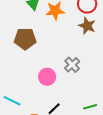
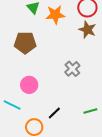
pink circle: (47, 77) -> (29, 85), moved

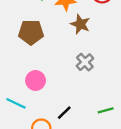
brown star: (87, 30) -> (80, 24), moved

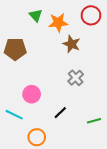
brown pentagon: (31, 32) -> (15, 49), moved
black line: (64, 113) -> (60, 113), moved

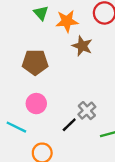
brown pentagon: (15, 49) -> (35, 62), moved
gray cross: (76, 78) -> (87, 111), moved

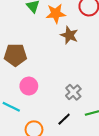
brown pentagon: (35, 62) -> (15, 55), moved
black line: (69, 125) -> (64, 119), moved

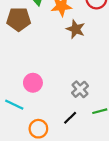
brown pentagon: (15, 55) -> (19, 19), moved

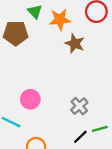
black line: (70, 118) -> (80, 137), moved

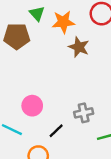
gray cross: (79, 106) -> (84, 113), turned 30
black line: (80, 137) -> (56, 131), moved

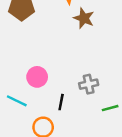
black line: (56, 131) -> (61, 102), turned -35

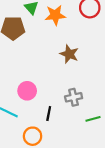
brown star: (84, 18) -> (69, 54), moved

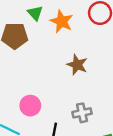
orange star: (55, 15) -> (62, 21), turned 30

